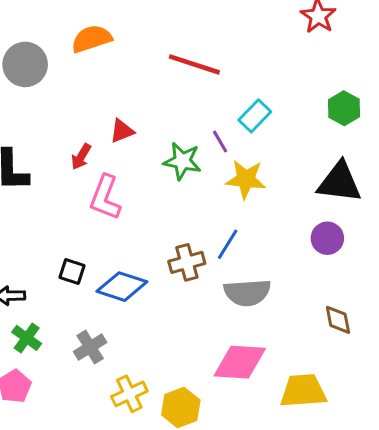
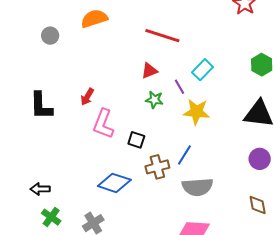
gray circle: (25, 64) -> (50, 36), size x0.6
red triangle: (122, 131) -> (149, 71), moved
green star: (182, 161) -> (154, 100), size x0.7
purple circle: (327, 238) -> (260, 159), moved
black square: (72, 271) -> (136, 140), moved

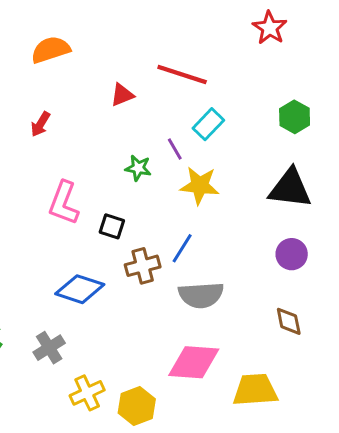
red line: (162, 36) -> (182, 74), moved
red triangle: (149, 71) -> (122, 95), moved
red arrow: (87, 97) -> (40, 124), moved

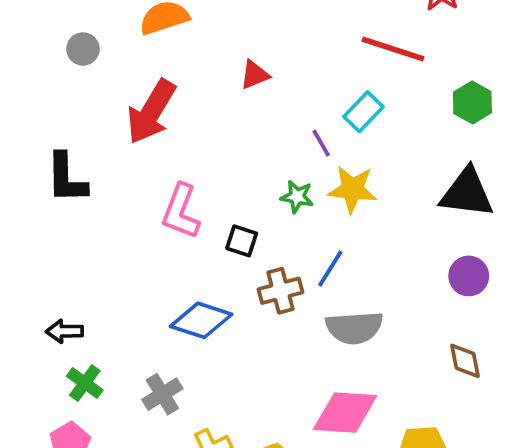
red line: (182, 74) -> (393, 49), moved
red arrow: (40, 124) -> (151, 112), size x2.0
green star: (138, 168) -> (297, 197), moved

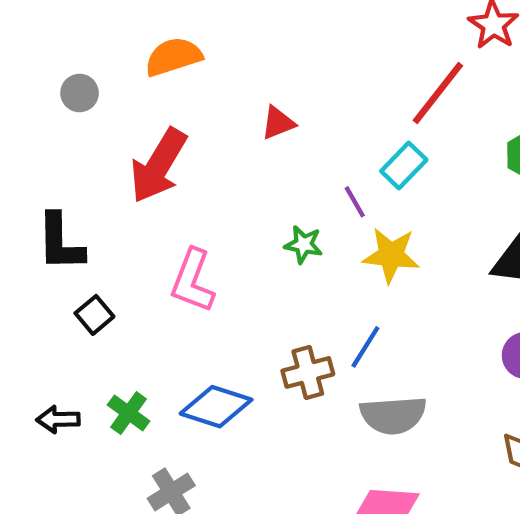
red line: (393, 49) -> (438, 93), turned -70
green star: (297, 197) -> (304, 244), moved
black square: (242, 241) -> (94, 315), moved, turned 32
green cross: (85, 383) -> (129, 413), moved

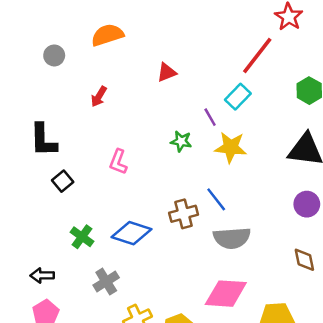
red arrow: (158, 166) -> (99, 97), size x0.5
pink L-shape: (193, 281) -> (118, 162), size x0.7
blue line: (365, 347) -> (216, 199), turned -70
black arrow: (58, 419) -> (42, 275), moved

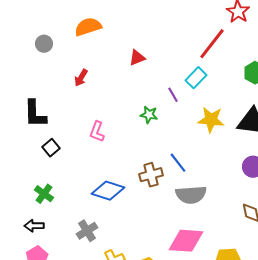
yellow star: (231, 147) -> (211, 120), moved
green cross: (82, 237) -> (44, 194), moved

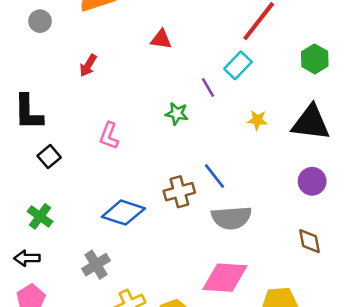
red triangle: (137, 58) -> (161, 39), turned 30
yellow star: (211, 120) -> (257, 120), size x0.6

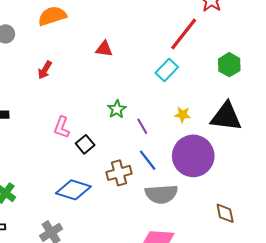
purple line: (208, 88) -> (142, 126), moved
green star: (177, 114) -> (117, 109), turned 30
black square: (49, 157) -> (85, 144), moved
purple circle: (312, 181) -> (193, 156), moved, size x1.8

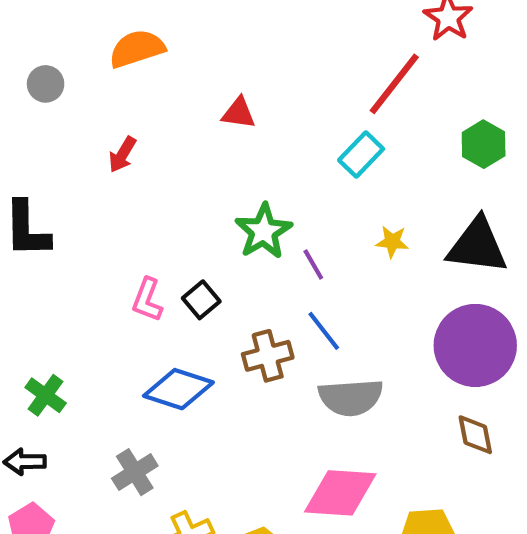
green star: (117, 109) -> (264, 231), size x1.5
pink L-shape: (62, 127) -> (147, 300), moved
purple circle: (193, 156) -> (475, 345), moved

